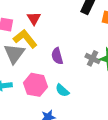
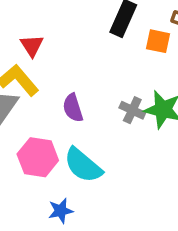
cyan semicircle: (62, 90) -> (83, 165), size x1.6

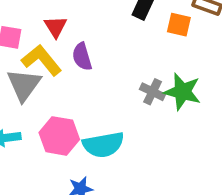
purple semicircle: (73, 108) -> (82, 57), moved
cyan semicircle: (83, 165) -> (103, 145), turned -51

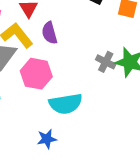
pink hexagon: (59, 136) -> (36, 74), moved

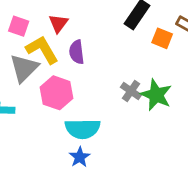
blue star: (47, 139) -> (80, 157), moved, turned -30

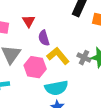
yellow L-shape: (42, 50) -> (58, 56), moved

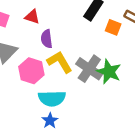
red triangle: (29, 21) -> (32, 17), turned -48
gray cross: (84, 58) -> (89, 69), size x1.6

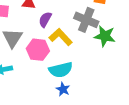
purple semicircle: (47, 39) -> (45, 19), turned 49
gray cross: (89, 69) -> (86, 20), moved

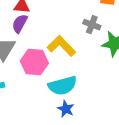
purple semicircle: (45, 19) -> (20, 24), moved
gray cross: (86, 20) -> (92, 25), size x0.6

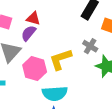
yellow L-shape: (61, 46) -> (61, 59), turned -75

